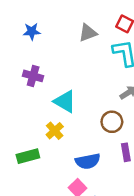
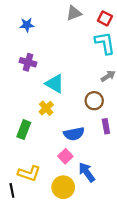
gray triangle: (88, 33) -> (74, 13), moved
green rectangle: (28, 156) -> (24, 130), turned -54

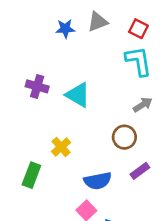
blue star: (27, 25) -> (65, 29), moved
cyan triangle: (55, 84) -> (78, 95), moved
purple rectangle: (106, 126) -> (140, 171), turned 64

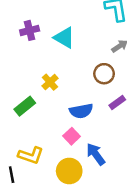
purple cross: (37, 86) -> (30, 30), turned -30
green rectangle: (31, 175) -> (25, 106), turned 30

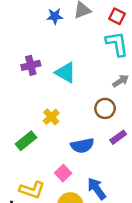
pink square: (72, 136) -> (63, 173), moved

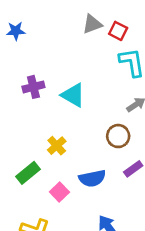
blue star: (55, 16) -> (16, 31), moved
red square: (117, 16) -> (118, 31), moved
pink square: (63, 173) -> (59, 192), moved

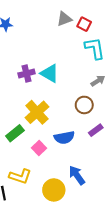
purple cross: (33, 87) -> (26, 73), moved
yellow cross: (57, 146) -> (37, 112), size x1.6

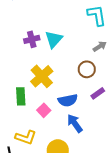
cyan triangle: (50, 73) -> (54, 39), turned 42
green rectangle: (15, 133) -> (21, 96), turned -54
blue arrow: (77, 175) -> (75, 123), moved

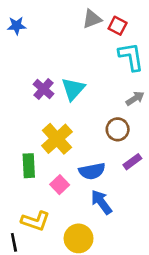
purple cross: (32, 39) -> (44, 89), turned -35

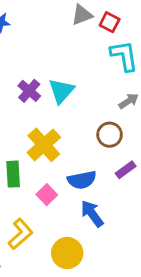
yellow L-shape: (35, 221) -> (20, 234), turned -60

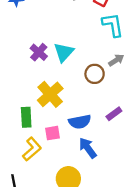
brown circle: (110, 135) -> (95, 74), moved
pink square: (47, 195) -> (52, 133), turned 35
yellow L-shape: (20, 234) -> (32, 149), moved

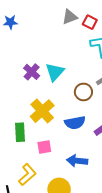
blue semicircle: (80, 122) -> (75, 123), moved
blue arrow: (88, 148) -> (77, 161), turned -48
yellow L-shape: (32, 149) -> (27, 175), moved

